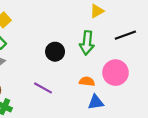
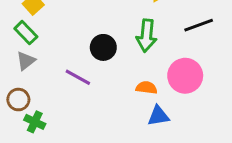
purple line: (43, 88) -> (78, 77), moved

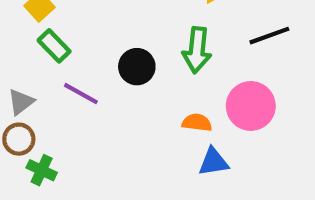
green rectangle: (26, 33) -> (54, 46), moved
gray triangle: (26, 61) -> (21, 102), moved
purple line: (78, 77) -> (81, 94), moved

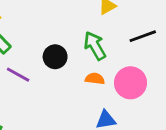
green arrow: (197, 50) -> (95, 46), turned 144
orange semicircle: (197, 123) -> (95, 79), moved

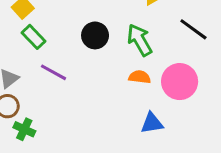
black line: (143, 36) -> (193, 29), turned 56
black circle: (55, 57) -> (95, 35), moved

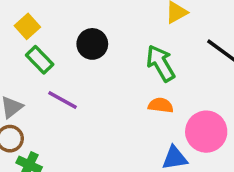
black circle: (95, 35) -> (92, 44), moved
pink circle: (180, 82) -> (206, 132), moved

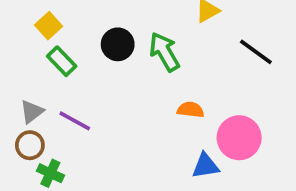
green arrow: (161, 63) -> (164, 52), moved
purple line: (62, 100) -> (75, 121), moved

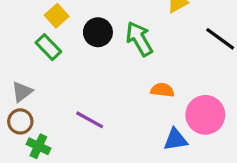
yellow square: (49, 26) -> (57, 16), moved
purple line: (75, 121) -> (90, 120), moved

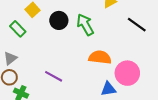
green rectangle: (48, 47) -> (18, 29), moved
orange semicircle: (162, 90) -> (100, 57), size x1.5

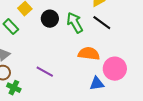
black line: (137, 25) -> (102, 23), moved

